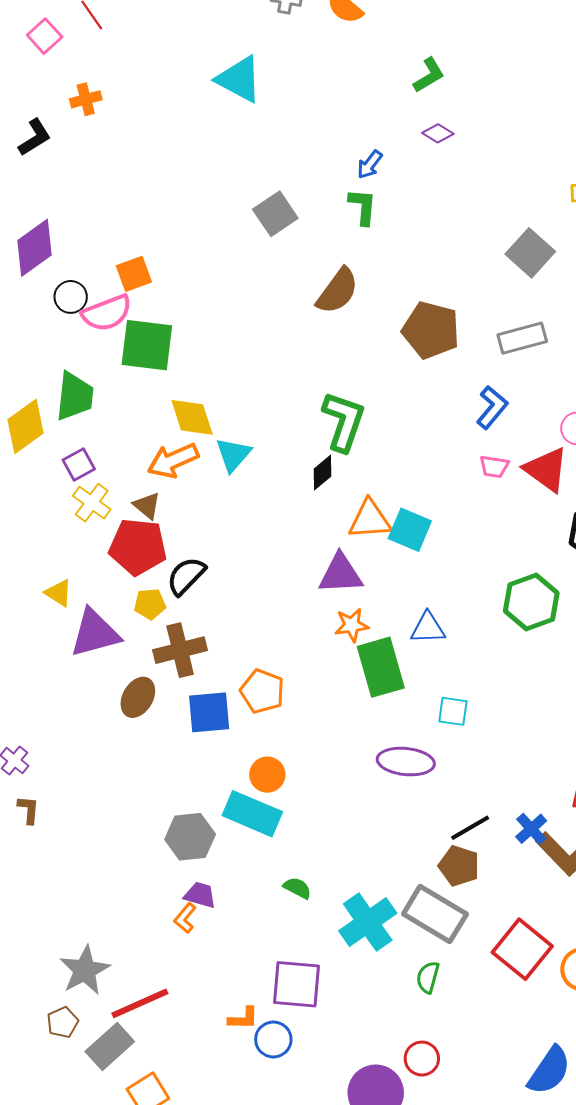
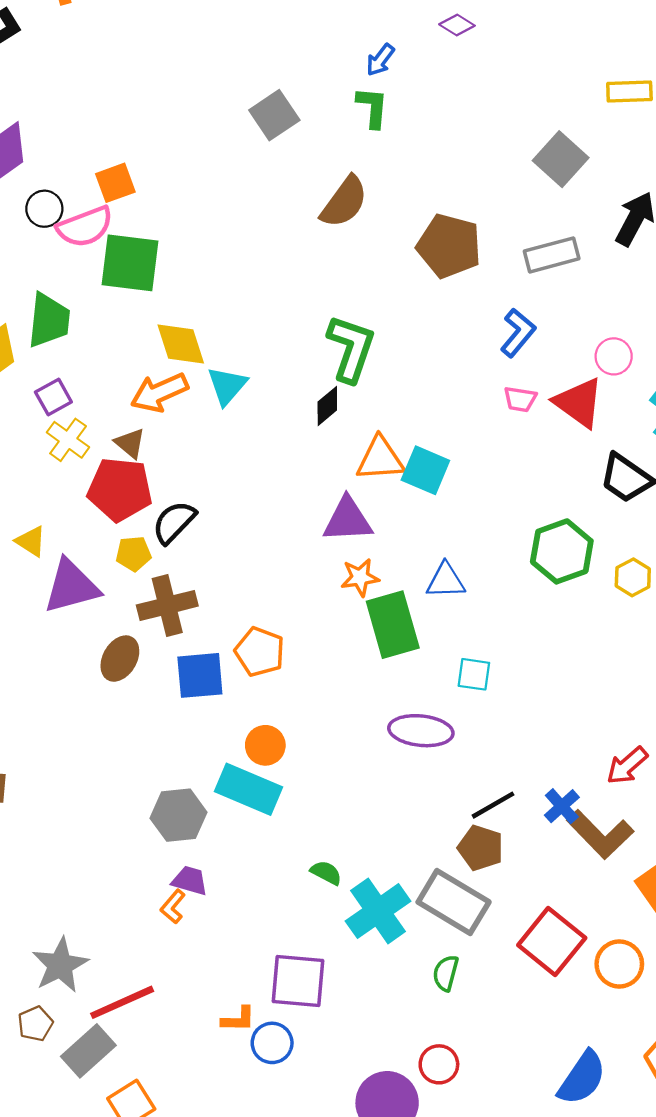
green semicircle: (297, 888) -> (326, 873), moved

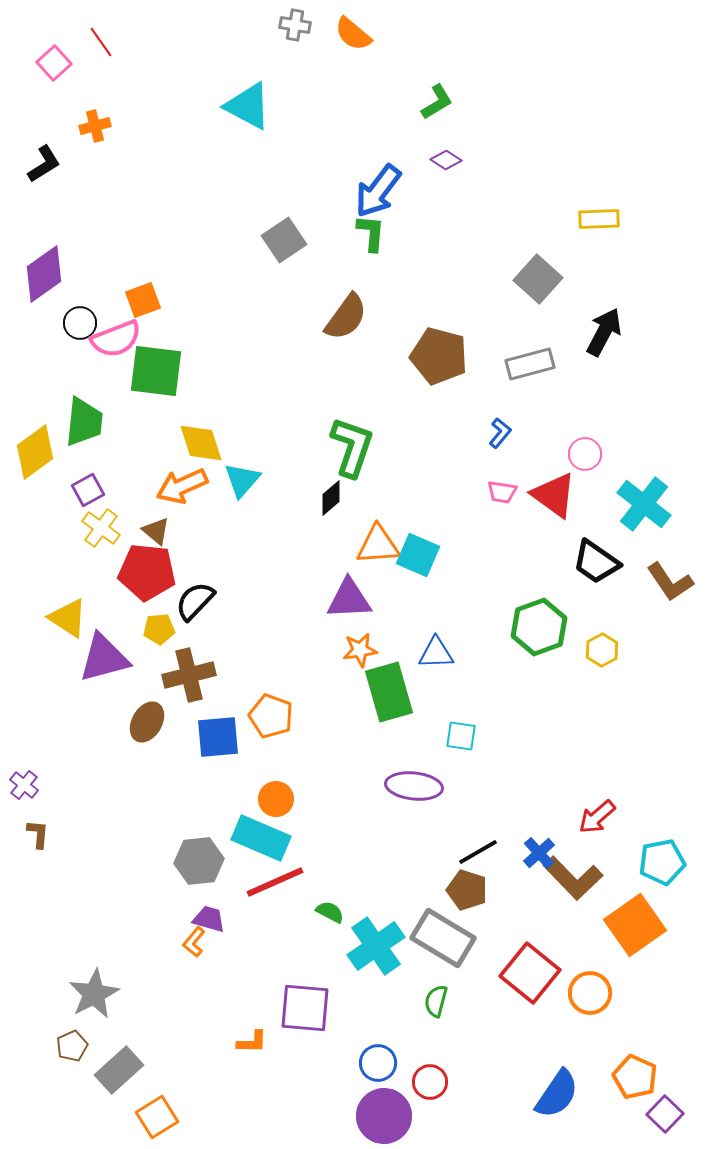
blue arrow: (380, 60) -> (378, 191), size x1.8
blue L-shape: (518, 333) -> (500, 433), size x0.7
yellow triangle: (31, 541) -> (68, 618), size x1.4
red line: (122, 1002) -> (275, 882), moved
blue circle: (272, 1043) -> (378, 1063), moved

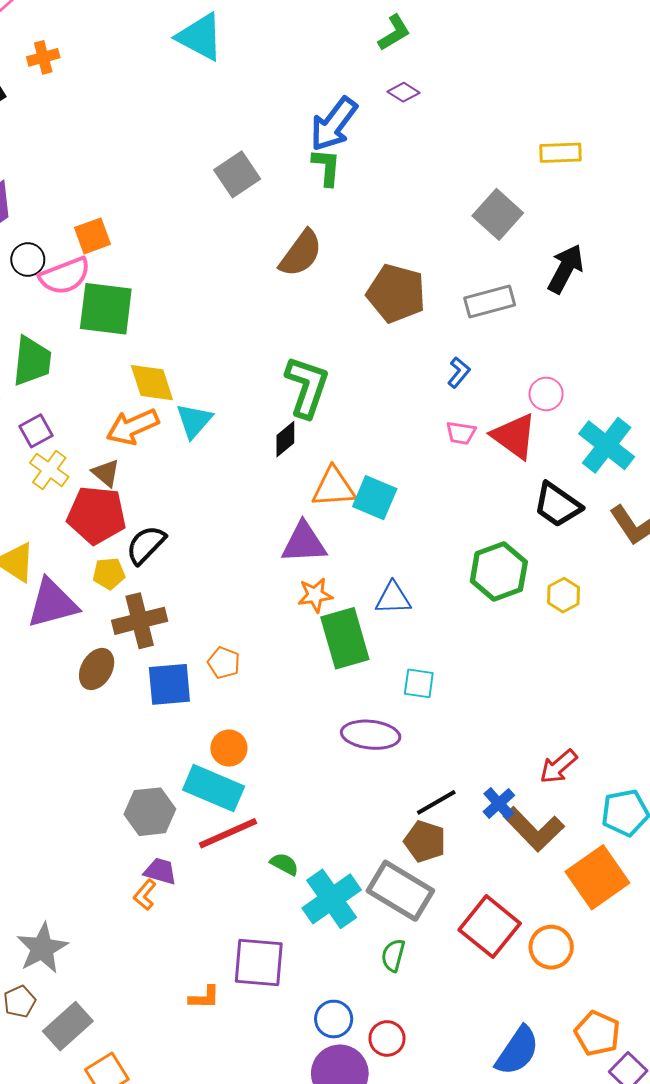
orange pentagon: (271, 716) -> (224, 663), size x0.7

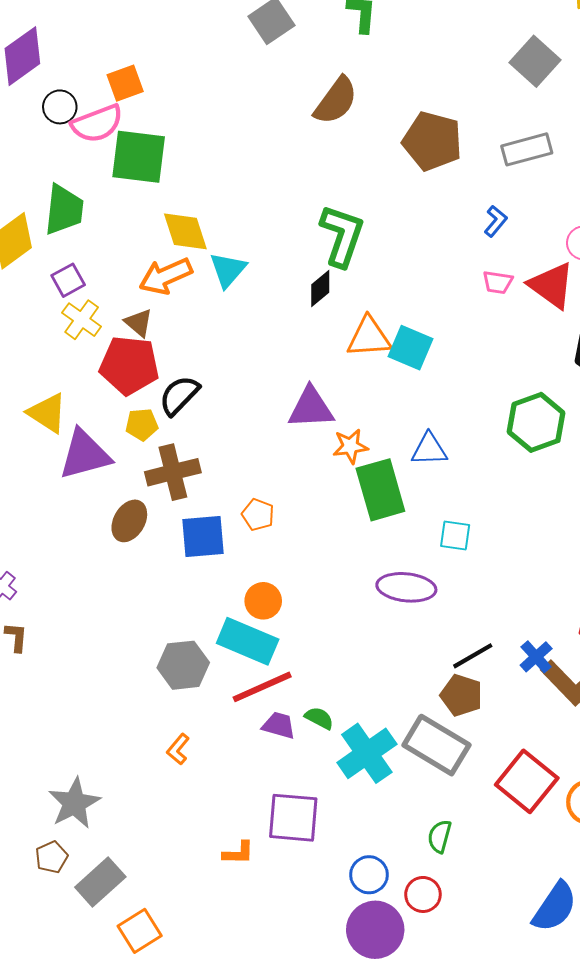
purple triangle: (304, 543) -> (311, 408), moved
purple trapezoid: (160, 871) -> (279, 725), moved
green semicircle: (393, 955) -> (440, 836), moved

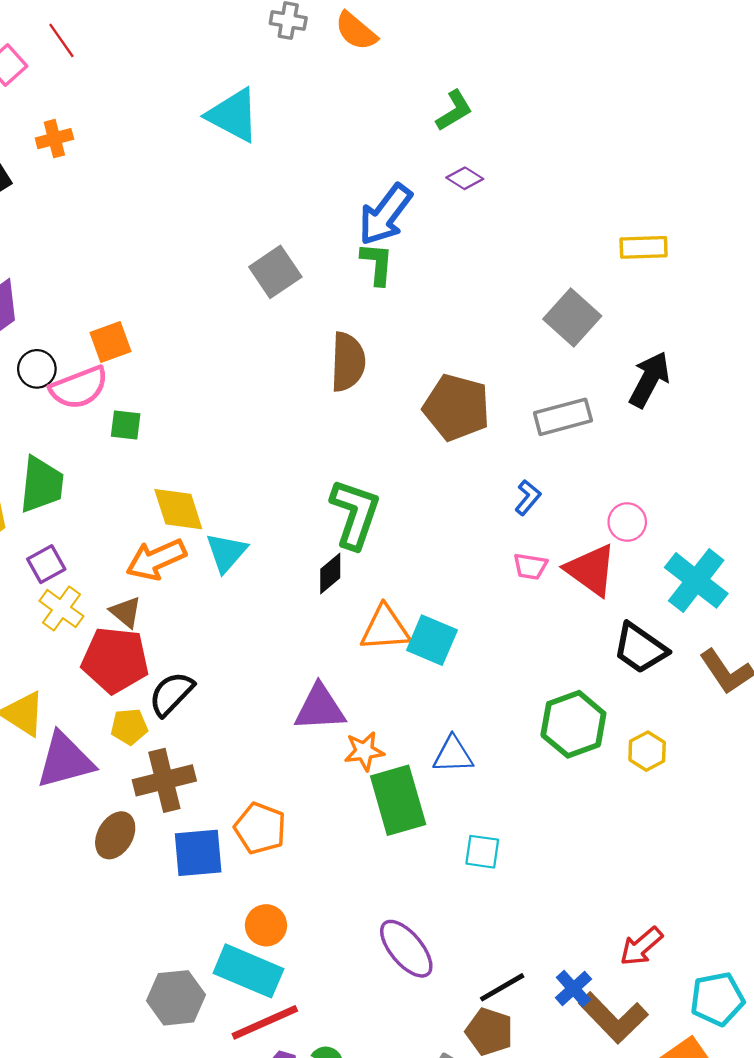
brown semicircle: (336, 101) -> (348, 362), turned -34
green square: (139, 157) -> (126, 425), size x0.5
orange pentagon: (258, 515) -> (260, 828), size x1.4
purple ellipse: (406, 587) -> (406, 949), moved, turned 44

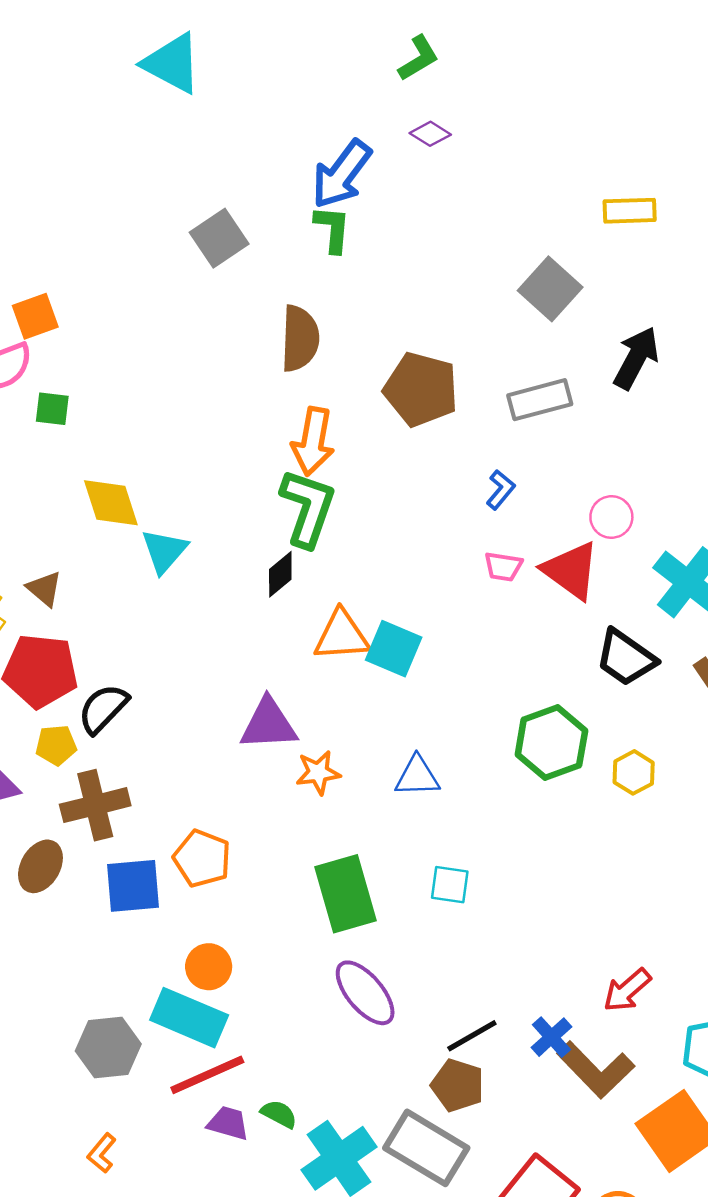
orange arrow: (156, 559) -> (313, 441), moved, turned -56
brown triangle: (126, 612) -> (44, 589), moved
green rectangle: (398, 800) -> (345, 894), moved

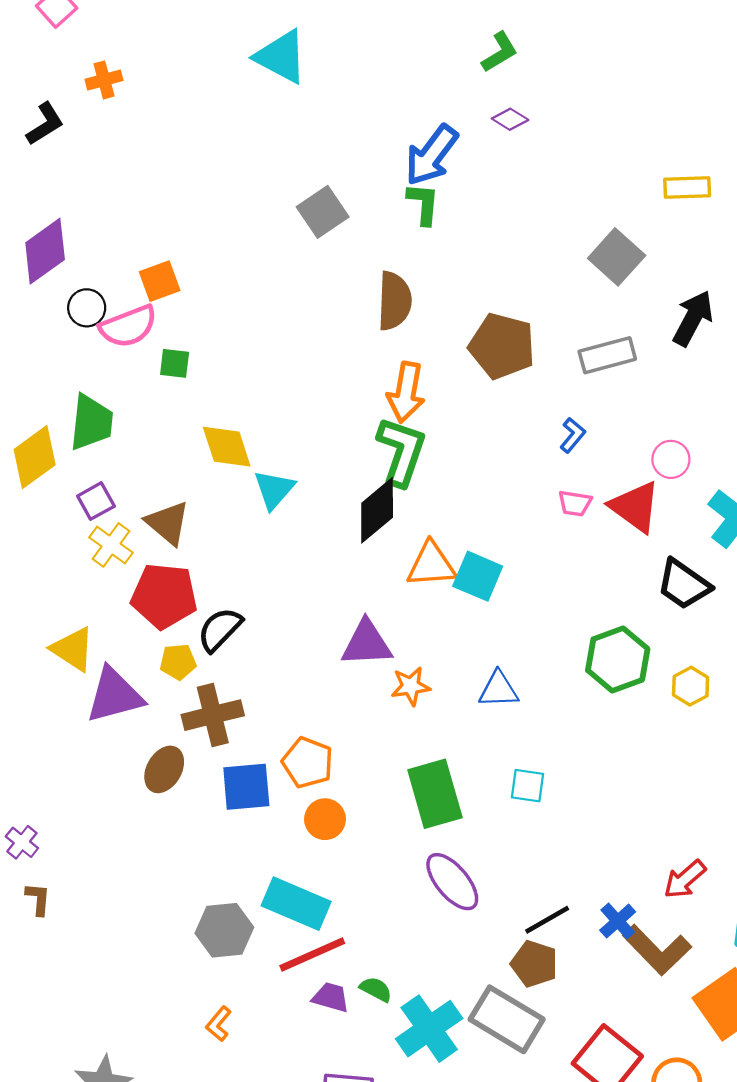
black diamond: (280, 574) -> (377, 510), size x1.6
brown triangle: (44, 589) -> (168, 523), size x1.4
orange circle: (209, 967) -> (325, 819), moved

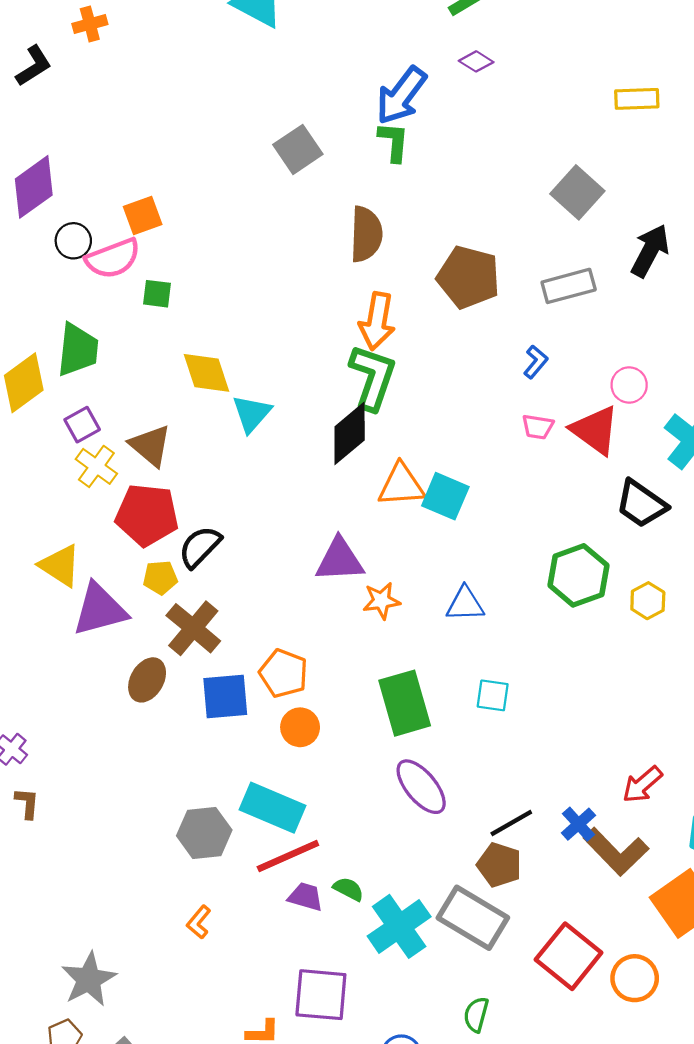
yellow rectangle: (687, 188) -> (637, 99), moved
brown cross: (213, 715) -> (193, 628), turned -36

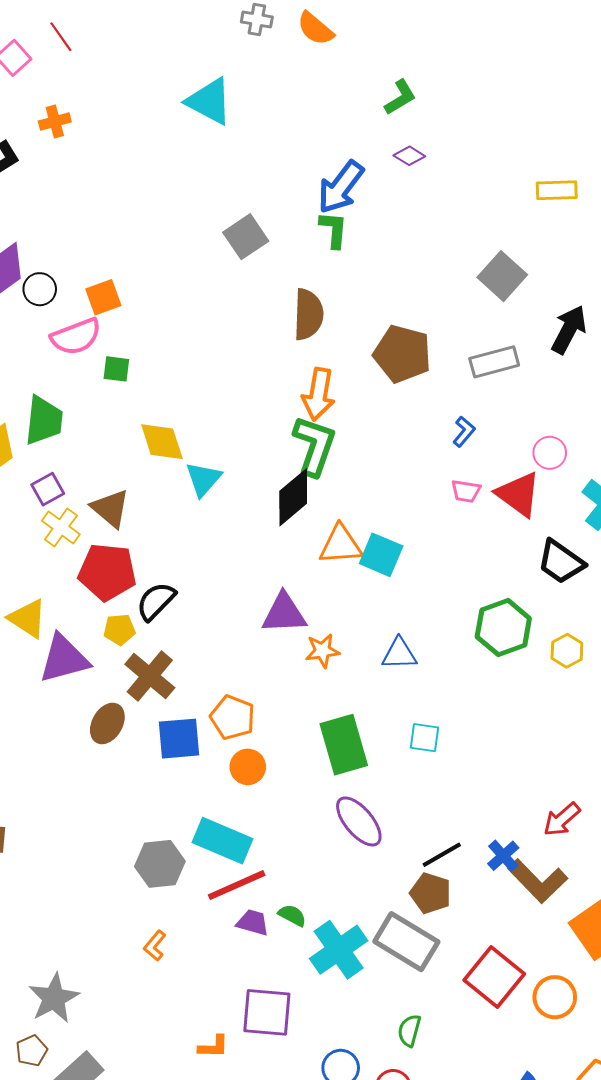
black circle: (73, 241) -> (40, 289), moved

